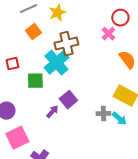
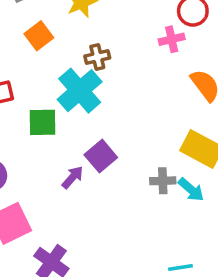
pink cross: (108, 34) -> (172, 39), turned 32
brown cross: (66, 44) -> (97, 57), size x0.6

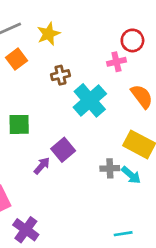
cyan cross: (80, 91) -> (90, 100), moved

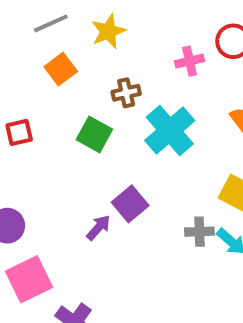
pink cross: (116, 62) -> (190, 61), moved
green square: (19, 124) -> (94, 134), moved, turned 30

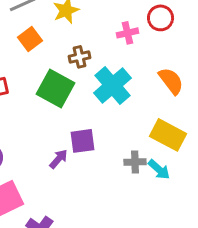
green square: (94, 134) -> (55, 88), size x1.4
purple square: (130, 204) -> (82, 141), turned 32

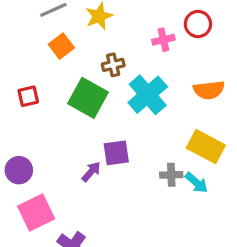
orange semicircle: (171, 81) -> (209, 90), turned 120

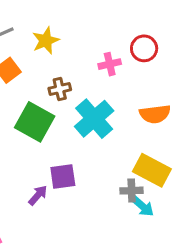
gray cross: (171, 175) -> (132, 191), moved

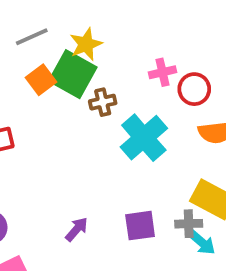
red circle: (144, 48) -> (194, 89), moved
green square: (35, 122) -> (73, 74), moved
purple square: (63, 176) -> (140, 226), moved

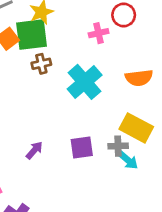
green square: (73, 74) -> (32, 35), turned -36
red circle: (194, 89) -> (124, 15), moved
brown cross: (103, 102) -> (41, 64), moved

